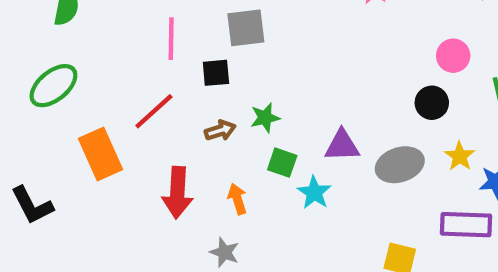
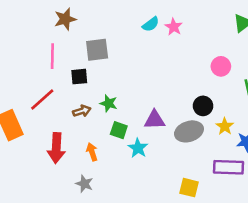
black circle: (432, 103) -> (203, 106), moved
green star: (265, 118) -> (109, 103), turned 30

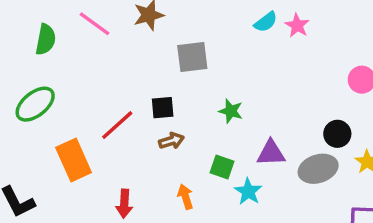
pink line: (52, 56) -> (95, 24), moved, turned -55
black square: (79, 77) -> (163, 108), moved
green star: (109, 103) -> (231, 111), moved
red arrow: (56, 148) -> (124, 204), moved, size x0.7

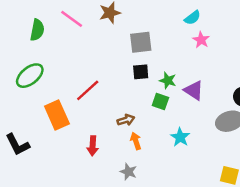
pink star: (297, 26) -> (201, 40), moved
black square: (163, 108) -> (141, 72), moved
brown arrow: (171, 141) -> (126, 120), moved
purple triangle: (271, 153) -> (194, 90), moved, turned 35
green square: (222, 167) -> (160, 101), moved

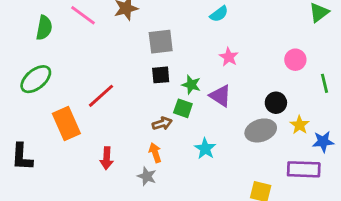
pink star: (201, 40) -> (229, 57), moved
brown arrow: (126, 120) -> (162, 124), moved
black L-shape: (17, 145) -> (22, 157), turned 30
gray star: (128, 172) -> (147, 176), moved

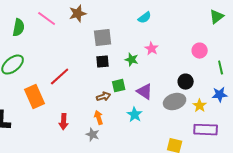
green star: (191, 85) -> (132, 60), moved
purple triangle: (220, 96) -> (145, 92), moved
green square: (183, 108) -> (119, 86), turned -32
yellow star: (300, 125) -> (200, 106), moved
blue star: (323, 142) -> (220, 95), moved

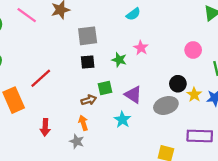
yellow star: (200, 106) -> (194, 95), moved

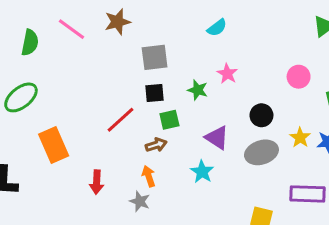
red line: (41, 78) -> (120, 120), moved
black circle: (178, 84) -> (261, 115), moved
green square: (105, 88) -> (169, 120), moved

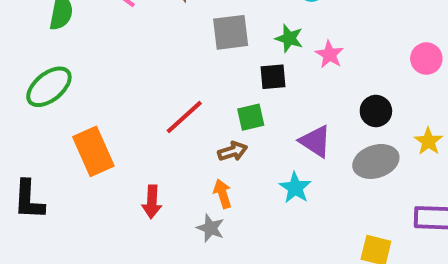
green star: (198, 90) -> (289, 38), moved
black square: (155, 93) -> (273, 77), moved

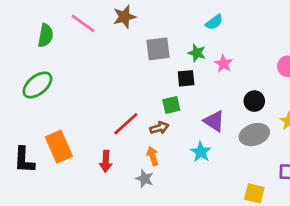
red line: (184, 117) -> (126, 124), moved
orange rectangle: (93, 151) -> (59, 147), moved

